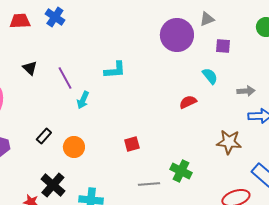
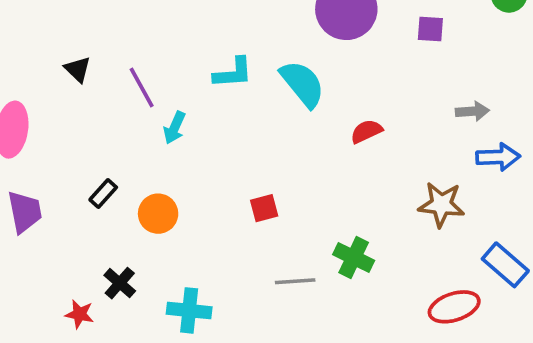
cyan semicircle: (210, 76) -> (302, 84), moved, size x1.6
black cross: (53, 185) -> (120, 283), size x0.7

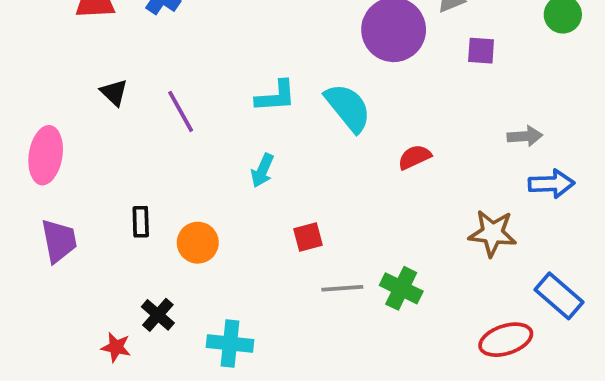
cyan arrow: (175, 128) -> (262, 170), moved
black rectangle: (103, 194) -> (141, 222), turned -44
gray line: (295, 281) -> (342, 288), moved

